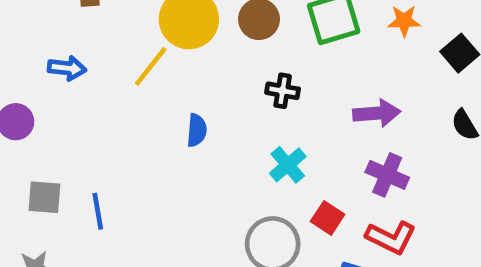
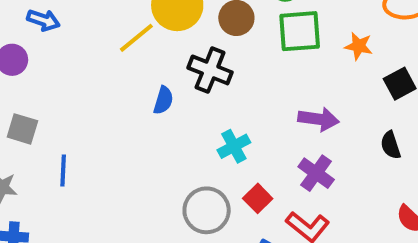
blue arrow: (67, 68) -> (43, 20), moved
black cross: (283, 91) -> (210, 70), moved, size x1.5
blue line: (98, 211) -> (63, 170), moved

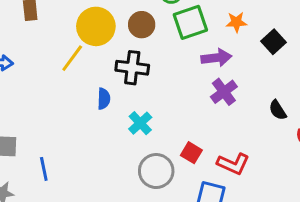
purple arrow: (318, 119) -> (216, 58), moved
black semicircle: (391, 145) -> (278, 110), moved
cyan cross: (234, 146) -> (140, 123), moved
purple cross: (316, 173) -> (224, 92), moved, turned 32

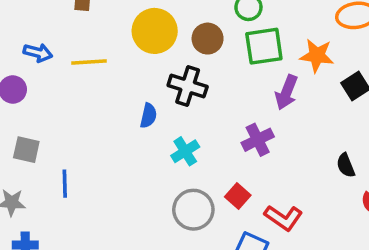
orange star: (236, 22) -> (317, 56), size x1.4
yellow line: (72, 58) -> (89, 62), moved, turned 40
purple arrow: (216, 58) -> (286, 92), turned 108
purple cross: (224, 92) -> (258, 140), moved

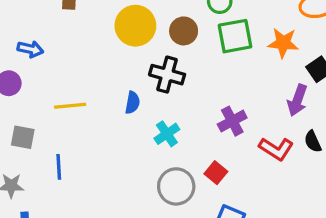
yellow line: (89, 62) -> (70, 106), moved
purple arrow: (286, 92) -> (297, 100), moved
red L-shape: (283, 218) -> (276, 149), moved

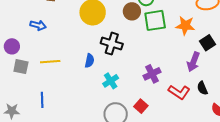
brown circle: (184, 31) -> (132, 11), moved
blue arrow: (30, 49) -> (38, 25), moved
gray square: (23, 137) -> (21, 67), moved

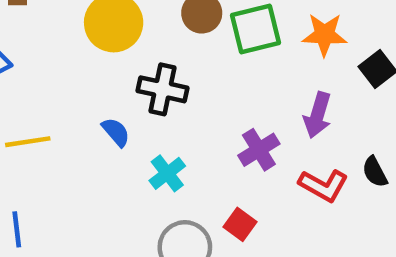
blue semicircle: (89, 61) -> (116, 132), turned -48
purple arrow: (193, 62) -> (318, 115), moved

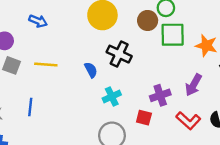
red square: (240, 224) -> (144, 118), moved, turned -35

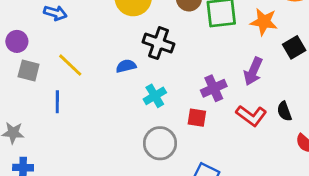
yellow line: (46, 65) -> (70, 65), turned 45
blue semicircle: (91, 70) -> (126, 66), turned -70
blue line: (30, 107) -> (57, 102), moved

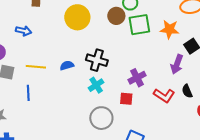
black cross: (158, 43) -> (97, 60), moved
yellow line: (70, 65) -> (36, 67), turned -36
blue semicircle: (126, 66) -> (67, 65), moved
purple arrow: (253, 71) -> (177, 64), moved

